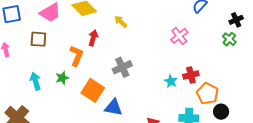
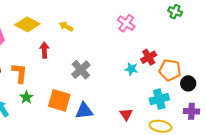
orange L-shape: (76, 56) -> (20, 73), moved

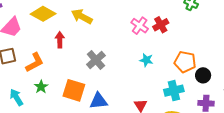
pink cross: (126, 23) -> (140, 26), moved
yellow arrow: (66, 26) -> (82, 16), size x1.5
red cross: (149, 57) -> (161, 25), moved
orange L-shape: (20, 73) -> (35, 62), turned 55

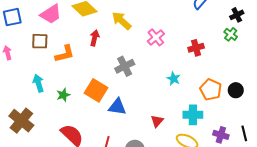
pink cross: (140, 26) -> (156, 37), moved
black circle: (203, 75) -> (236, 90), moved
green star: (41, 87) -> (63, 95), moved

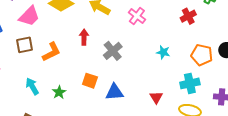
red arrow: (95, 38) -> (84, 37), moved
red cross: (196, 48) -> (188, 16), moved
orange square: (96, 90) -> (90, 81), size x0.7

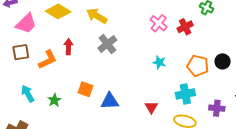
pink cross: (137, 16) -> (159, 23), moved
red arrow: (84, 37) -> (68, 47), moved
gray cross: (113, 51) -> (107, 44), moved

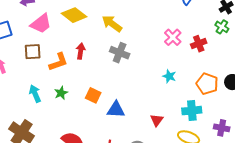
gray cross: (107, 44) -> (120, 53), turned -36
green star: (54, 100) -> (61, 93), moved

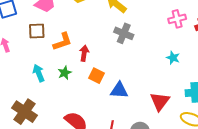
pink cross: (173, 37) -> (177, 19), turned 30
red arrow: (81, 51) -> (84, 53), moved
red triangle: (157, 120) -> (160, 101), size x1.5

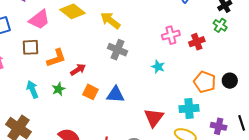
red arrow: (84, 53) -> (78, 70), turned 49
cyan star: (173, 58) -> (158, 67), moved
blue triangle: (119, 90) -> (115, 95), moved

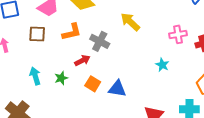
yellow arrow: (110, 20) -> (130, 22), moved
gray cross: (118, 50) -> (100, 41), moved
orange L-shape: (56, 58) -> (72, 32), moved

